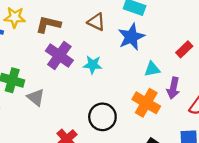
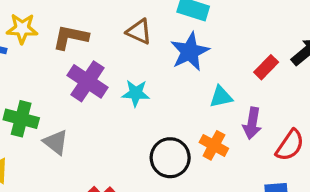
orange cross: (146, 103) -> (214, 145), size x0.7
black circle: (102, 117) -> (170, 158), moved

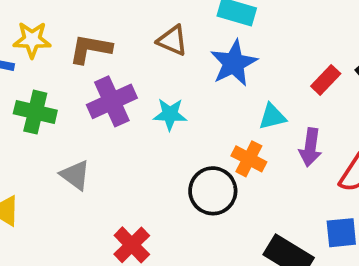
purple cross: (88, 81) -> (112, 101), turned 33
green cross: (21, 119) -> (35, 112), moved
orange cross: (214, 145) -> (249, 159), moved

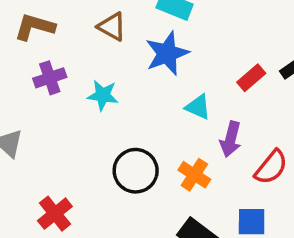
purple cross: (112, 101) -> (50, 78), size x0.7
cyan triangle: (272, 117) -> (198, 107), turned 32
orange cross: (249, 159) -> (194, 175), moved

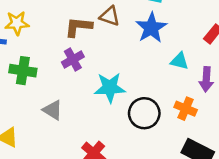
brown L-shape: (35, 27) -> (78, 27), moved
cyan star: (103, 95) -> (110, 88), moved, size x1.4

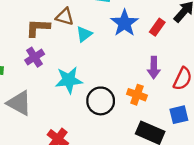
blue star: (151, 28) -> (125, 23), moved
cyan triangle: (180, 61) -> (84, 34), moved, turned -48
gray triangle: (53, 110) -> (19, 103), size x1.4

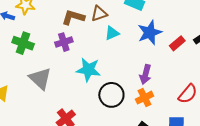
brown triangle: (65, 17) -> (99, 14), turned -48
purple arrow: (154, 68) -> (145, 74), moved
orange cross: (137, 95) -> (145, 98), turned 30

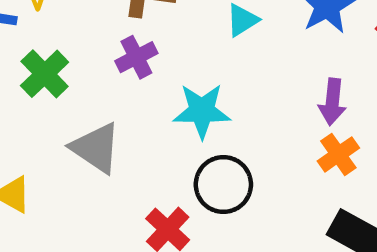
green cross: (23, 43) -> (45, 74), turned 35
black circle: (111, 95) -> (223, 184), moved

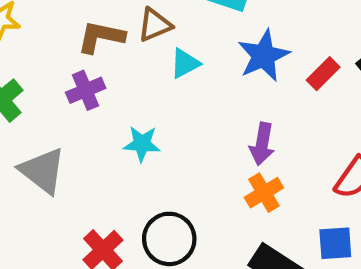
cyan star: (202, 111) -> (142, 144), size x0.7
black circle: (223, 184) -> (169, 239), moved

